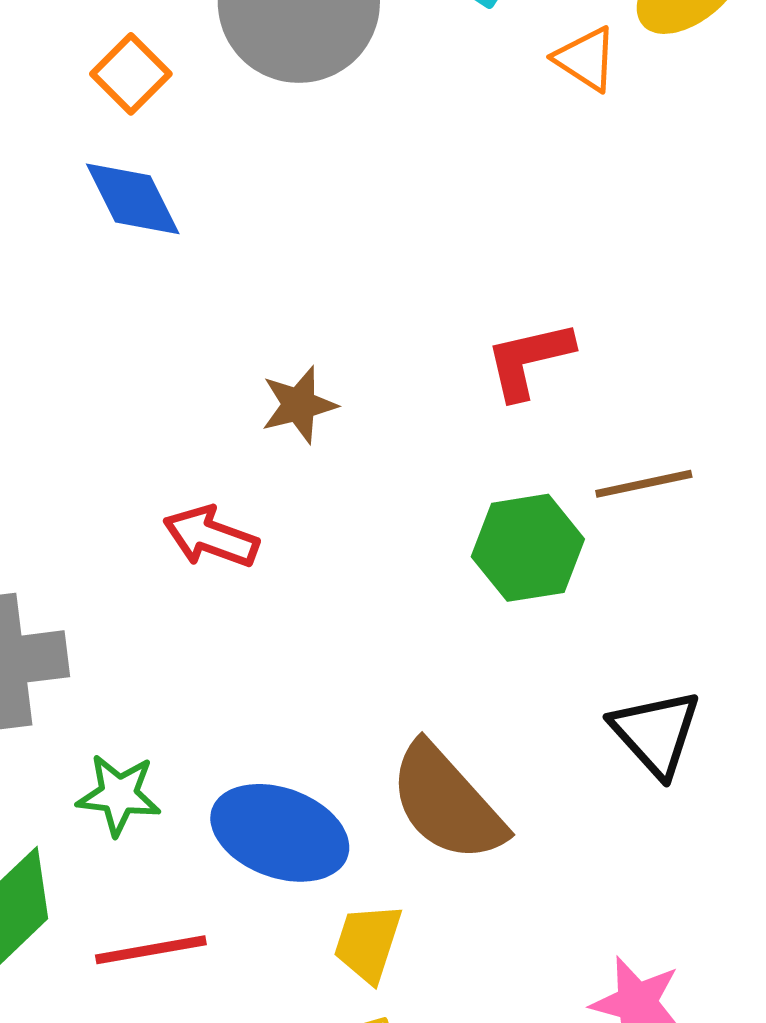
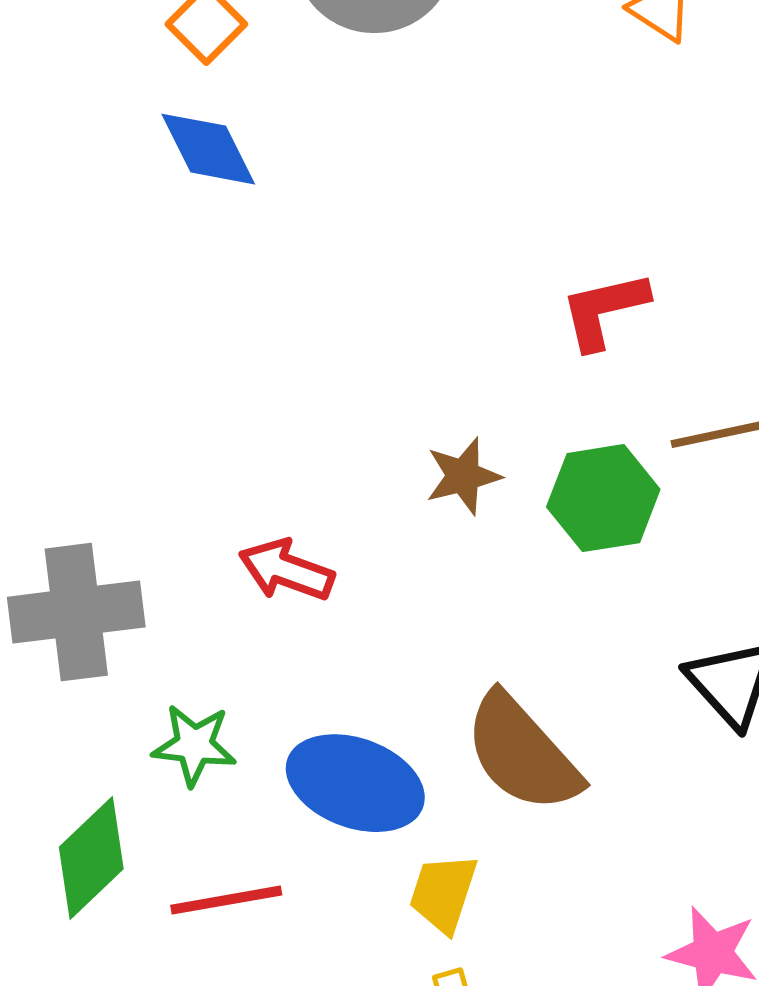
brown star: (299, 405) -> (463, 476), moved
red arrow: (211, 537) -> (286, 570), moved

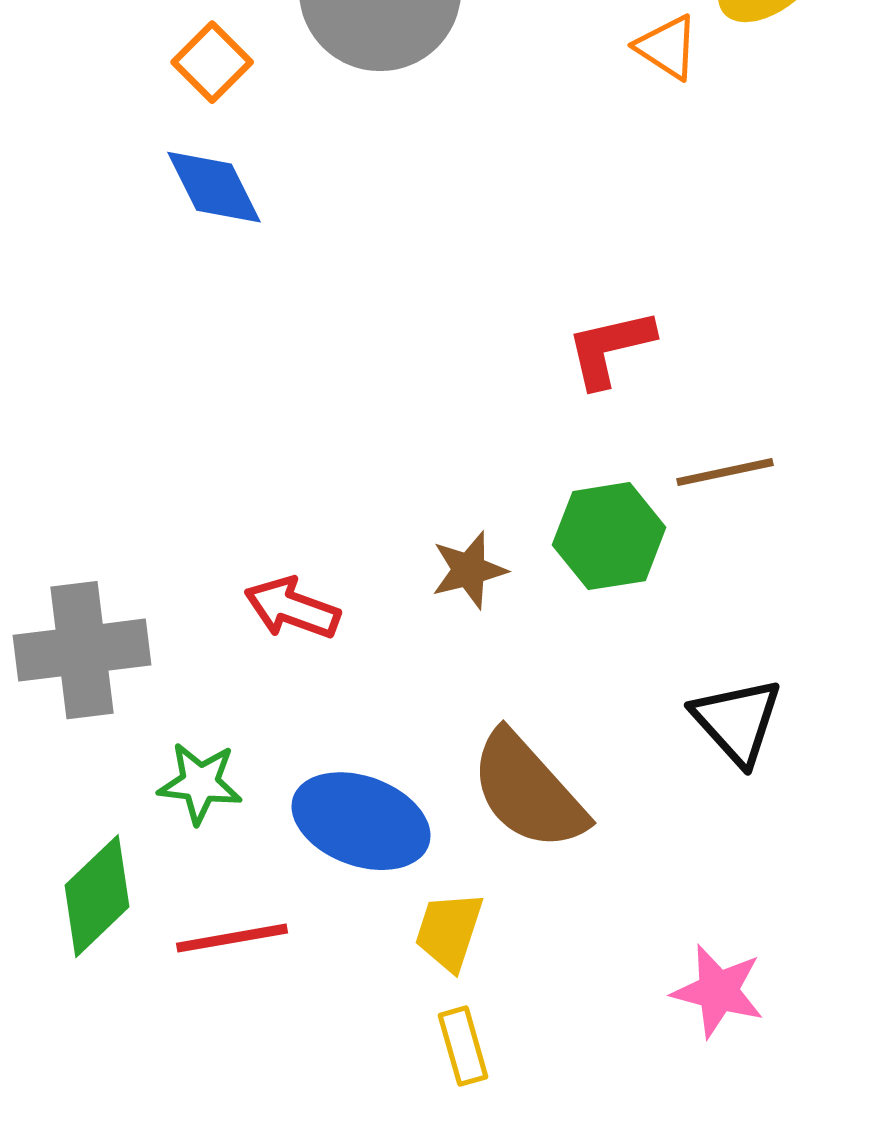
brown star: (463, 476) -> (469, 570), moved

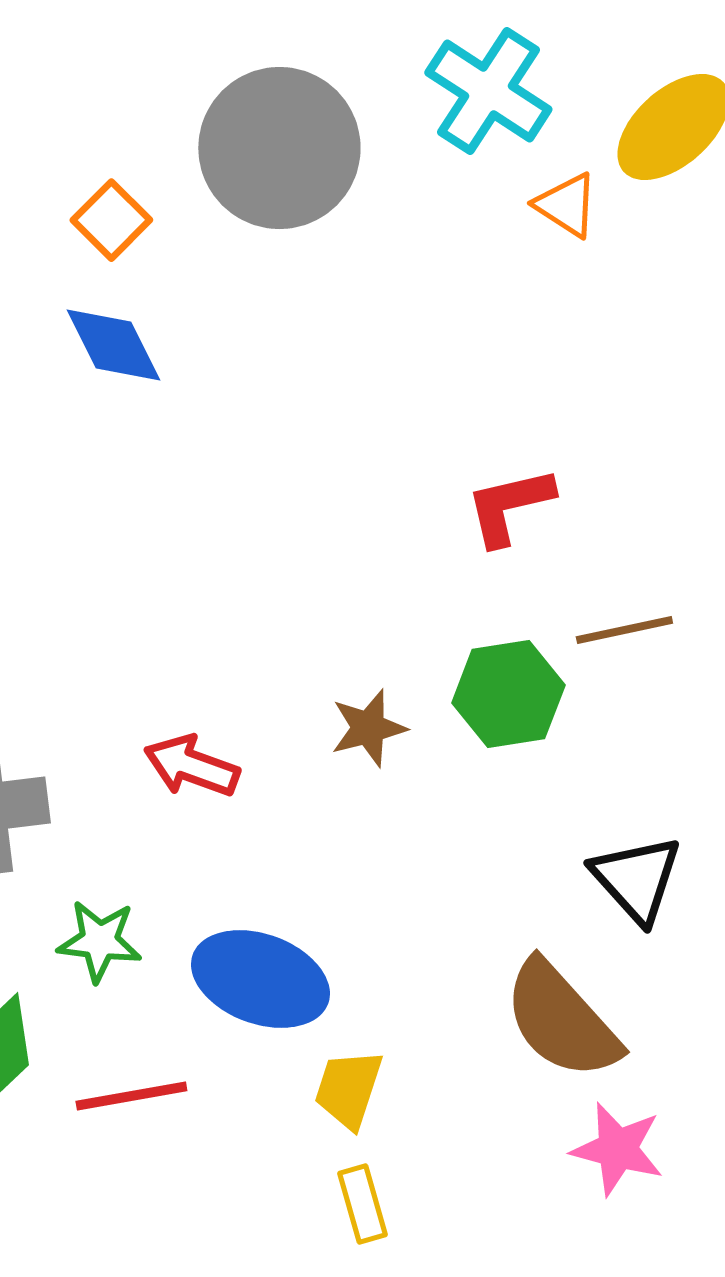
brown semicircle: (528, 791) -> (561, 1020), moved

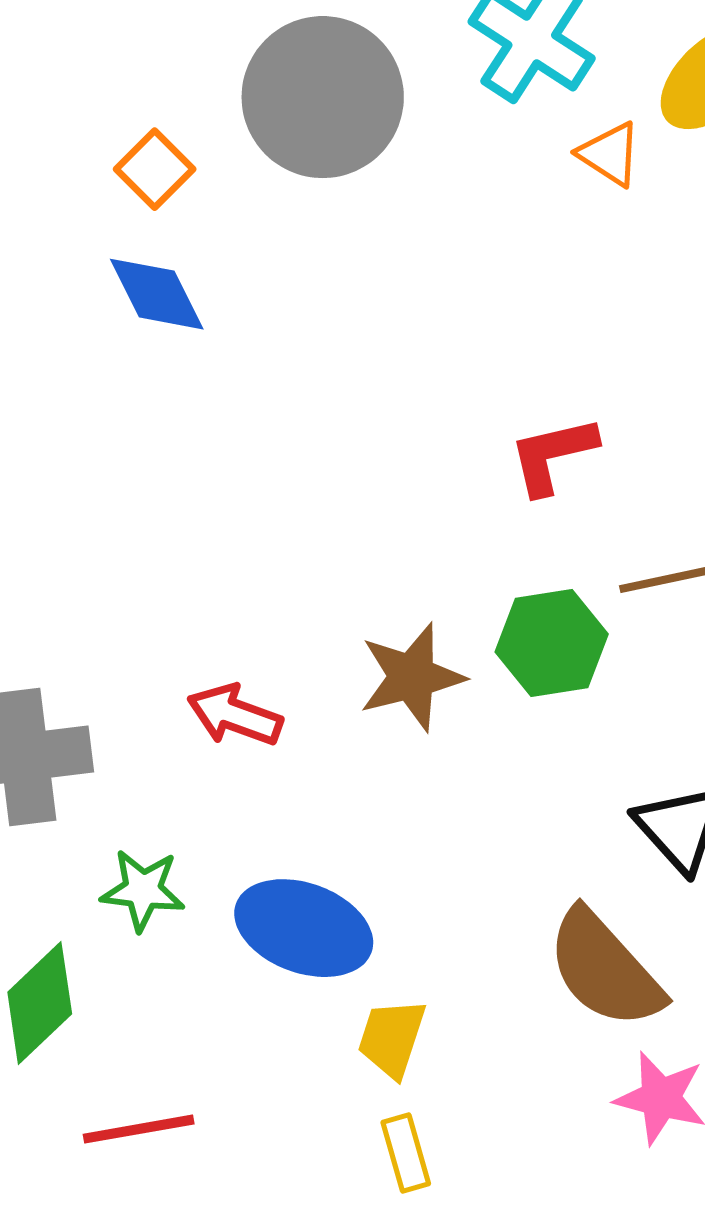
brown star: (368, 728) -> (412, 677), size x1.4
red line: (131, 1096) -> (139, 1129), moved

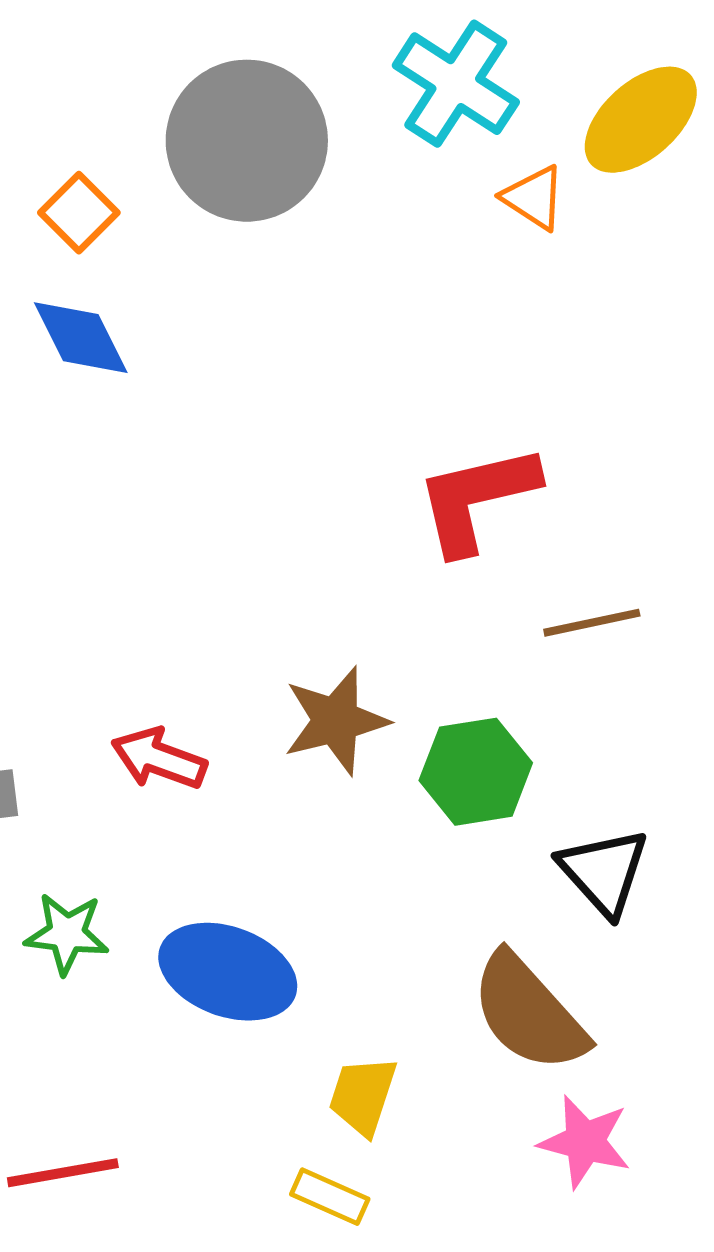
red L-shape: (553, 455) -> (477, 499), size x1.4
green hexagon: (552, 643) -> (476, 772), moved
yellow trapezoid: (392, 1038) -> (363, 1096), moved
yellow rectangle: (406, 1153) -> (330, 1197), turned -50

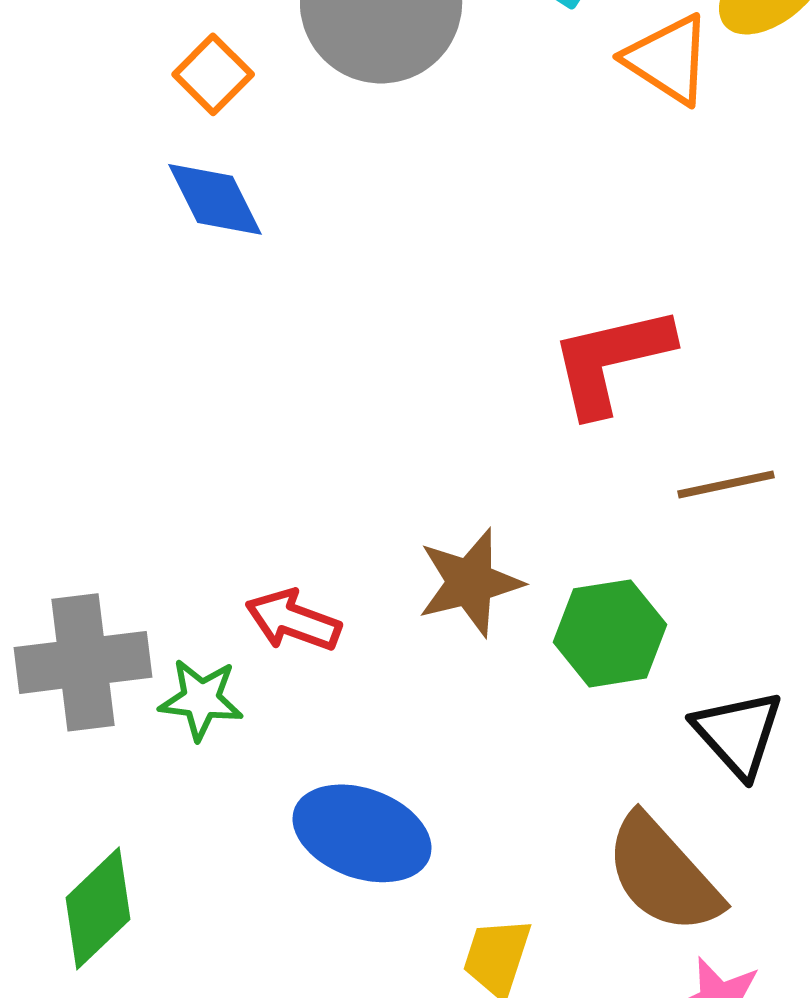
orange triangle: (534, 198) -> (668, 59), size x1.4
green star: (67, 934) -> (201, 699), moved

